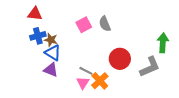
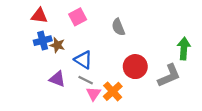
pink square: (84, 25) -> (78, 17), moved
blue triangle: (53, 53) -> (83, 60), moved
gray line: (86, 71) -> (86, 80), moved

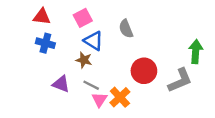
blue cross: (43, 41) -> (45, 43), turned 30
brown star: (57, 45) -> (84, 60), moved
blue triangle: (83, 60) -> (93, 41), moved

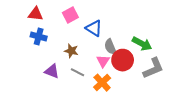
gray semicircle: (126, 29) -> (110, 47), moved
blue triangle: (93, 41) -> (94, 28), moved
green arrow: (196, 52) -> (142, 44), moved, turned 114
pink triangle: (99, 100) -> (103, 61), moved

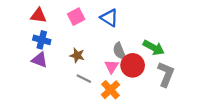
blue triangle: (94, 28) -> (109, 18), moved
gray L-shape: (153, 68) -> (166, 74), turned -45
purple triangle: (52, 71) -> (40, 60), moved

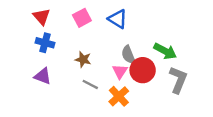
red triangle: (38, 16) -> (41, 17), turned 42
purple triangle: (40, 60) -> (43, 76), moved

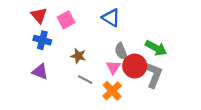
pink square: (82, 18) -> (66, 20), moved
gray L-shape: (178, 80) -> (154, 75), moved

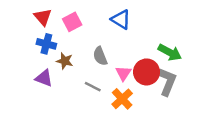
gray semicircle: (121, 51) -> (100, 56), moved
brown star: (78, 56) -> (65, 61), moved

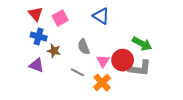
gray L-shape: (167, 82) -> (140, 68), turned 75

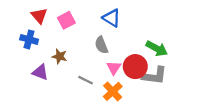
blue cross: (39, 36) -> (29, 39), moved
gray semicircle: (84, 47) -> (101, 45), moved

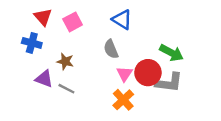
gray line: (86, 80) -> (66, 89), moved

